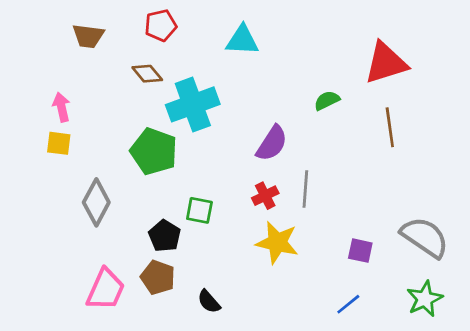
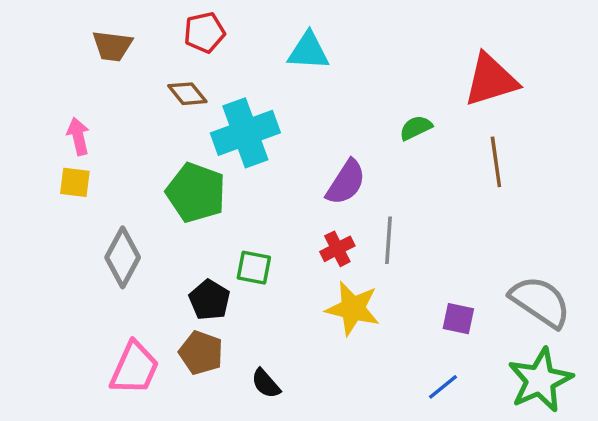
green star: (425, 299) -> (540, 380), size x1.4

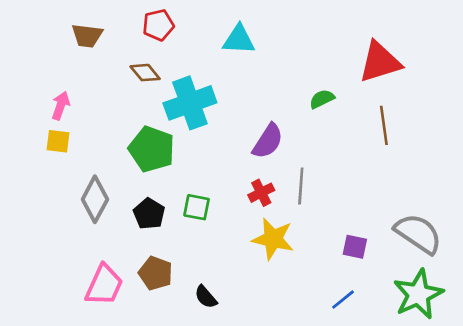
pink arrow: (78, 136) -> (61, 106), turned 32
black pentagon: (210, 300) -> (149, 214), moved

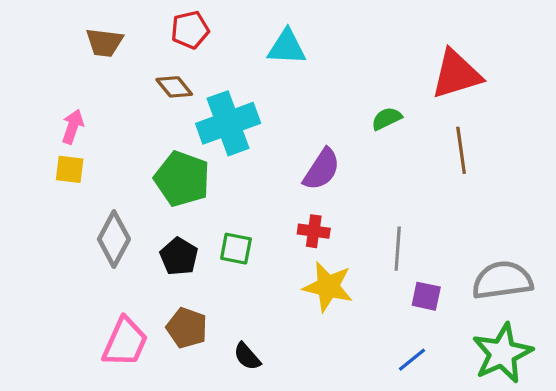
gray line: (301, 186) -> (398, 249), moved
red cross: (261, 193) -> (314, 231), turned 35
gray semicircle: (418, 234) -> (502, 280), turned -42

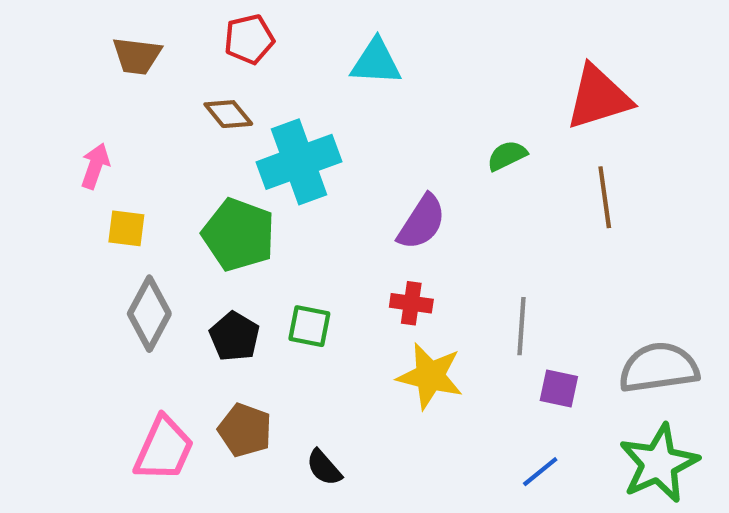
yellow square: (70, 169) -> (126, 228), moved

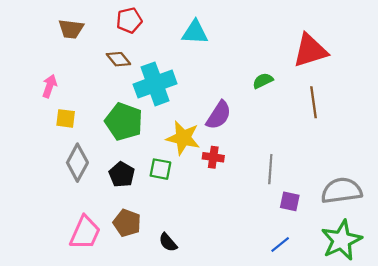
yellow star: (430, 376) -> (183, 138), moved

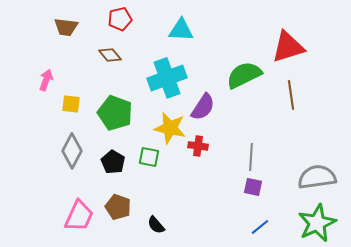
green semicircle: (263, 81) -> (244, 75), size x1.8
cyan cross: (155, 84) -> (167, 78), moved
yellow square: (66, 118) -> (71, 104), moved
purple square: (290, 201) -> (253, 187), moved

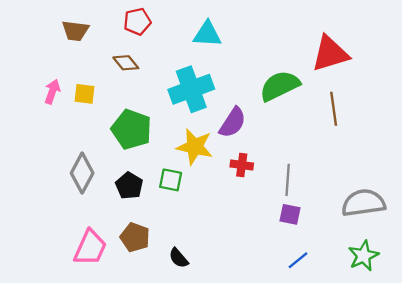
yellow square: (71, 104) -> (84, 94), moved
red cross: (198, 146) -> (242, 165), moved
green star: (317, 223) -> (363, 256), size x0.7

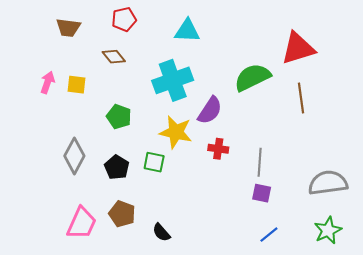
green pentagon: (132, 129) -> (119, 117), size x0.7

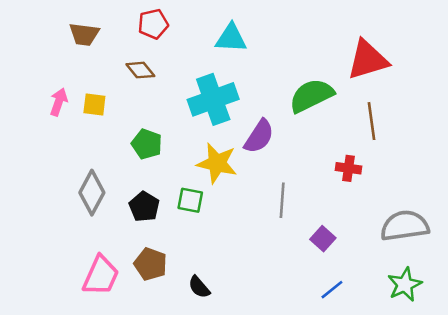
red cross: (218, 149) -> (348, 168), moved
gray line: (260, 162) -> (282, 200), moved
purple square: (262, 193) -> (323, 239), turned 30

